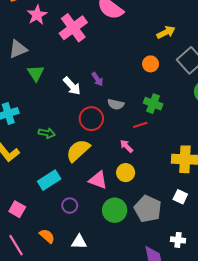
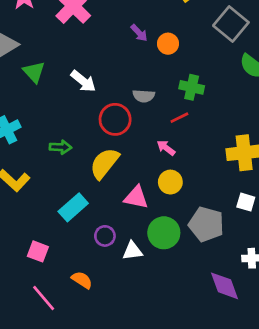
orange circle: (151, 64) -> (168, 44), moved
purple arrow: (97, 79) -> (139, 33), moved
white triangle: (79, 242) -> (132, 251), moved

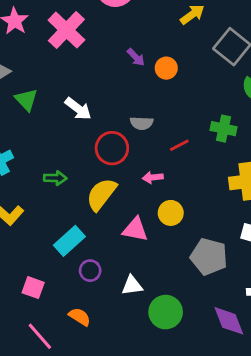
green cross: (192, 87) -> (223, 129), moved
pink arrow: (166, 148) -> (153, 177), moved, turned -42
green circle: (164, 233) -> (166, 312), moved
purple circle: (105, 236) -> (90, 271), moved

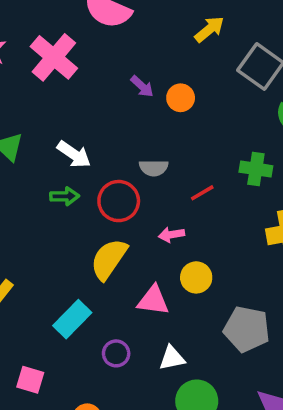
green arrow: (55, 178) -> (65, 196), moved
purple circle: (90, 271) -> (116, 353), moved
white triangle: (132, 285) -> (172, 358), moved

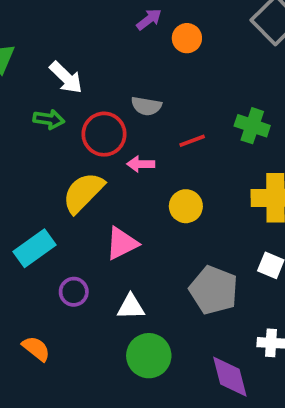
purple arrow: (142, 86) -> (149, 19), turned -90
pink arrow: (171, 235) -> (141, 164), moved
yellow circle: (196, 277) -> (186, 206), moved
pink triangle: (153, 300) -> (122, 243), turned -44

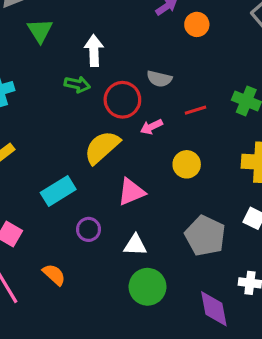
white arrow: (66, 78) -> (94, 51), turned -140
pink arrow: (141, 164) -> (151, 127), turned -30

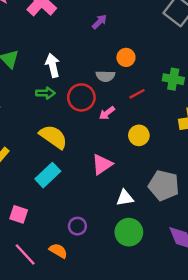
orange circle: (197, 24) -> (126, 57), moved
yellow semicircle: (102, 147) -> (53, 137), moved, turned 88
purple circle: (89, 229) -> (77, 226), moved
white triangle: (135, 245) -> (125, 198), moved
orange semicircle: (54, 275) -> (58, 251), moved

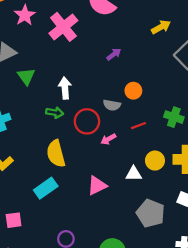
yellow circle: (139, 135) -> (155, 161), moved
yellow semicircle: (53, 137) -> (56, 154), turned -148
white triangle: (125, 198) -> (134, 174), moved
pink square: (19, 214) -> (14, 220), turned -35

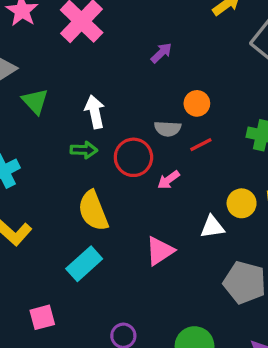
red line: (139, 126) -> (201, 145), moved

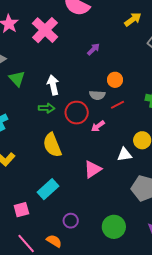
cyan rectangle: (84, 264) -> (48, 189), moved

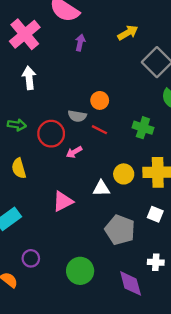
purple arrow: (93, 49) -> (80, 43), moved, turned -40
white arrow: (53, 85) -> (29, 78), moved
red line: (117, 105) -> (99, 130), turned 48
yellow semicircle: (52, 145) -> (19, 168), size x0.7

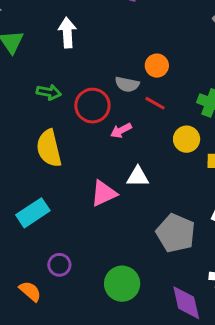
yellow semicircle: (19, 168) -> (49, 148), size x1.4
yellow circle: (124, 174) -> (187, 139), moved
white triangle: (101, 188) -> (138, 177), moved

